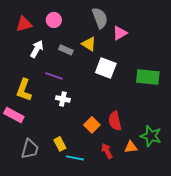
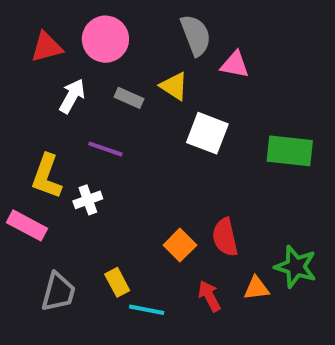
pink circle: (54, 20) -> (105, 39), size x1.5
pink triangle: (120, 33) -> (235, 65), turned 42
white cross: (63, 99) -> (88, 200), moved, turned -32

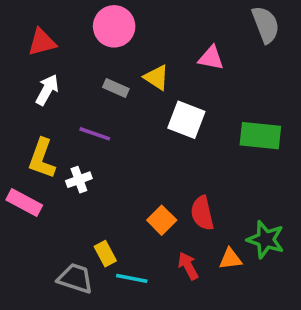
gray semicircle: (196, 35) -> (266, 25), moved
pink circle: (105, 39) -> (114, 26), moved
white arrow: (72, 96) -> (47, 90), moved
gray trapezoid: (58, 292) -> (75, 278), moved, turned -87

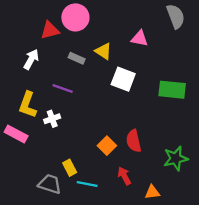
red triangle: (42, 42) -> (50, 30), moved
green star: (266, 240) -> (176, 158), turned -30
orange triangle: (230, 259) -> (152, 192), moved

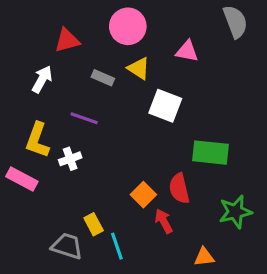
pink circle: (75, 17) -> (128, 26), moved
green rectangle: (172, 90) -> (210, 153), moved
red arrow: (124, 176) -> (164, 221), moved
cyan line: (87, 184) -> (117, 246), turned 60

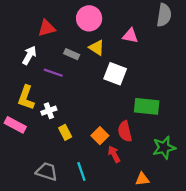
gray semicircle: (235, 22) -> (164, 15), turned 30
purple line: (84, 118) -> (53, 73), moved
yellow rectangle: (94, 224) -> (65, 132), moved

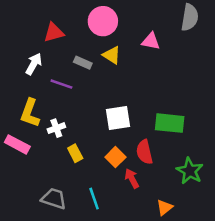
white square: (115, 74) -> (118, 118), moved, turned -30
green star: (164, 148) -> (190, 171), turned -30
orange triangle: (142, 179) -> (165, 207), turned -32

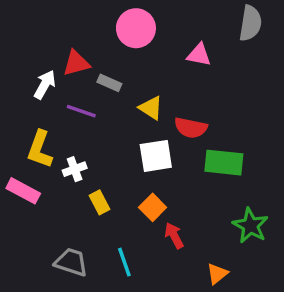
red triangle: (54, 32) -> (76, 63), moved
yellow triangle: (112, 55) -> (151, 108), moved
red semicircle: (144, 152) -> (191, 128), moved, turned -65

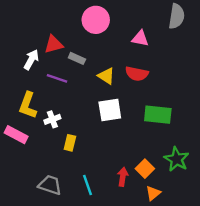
red semicircle: (191, 128) -> (137, 74), moved
yellow rectangle: (99, 202) -> (70, 143), turned 42
orange square: (153, 207) -> (145, 169), moved
red arrow: (174, 236) -> (123, 177), moved, turned 36

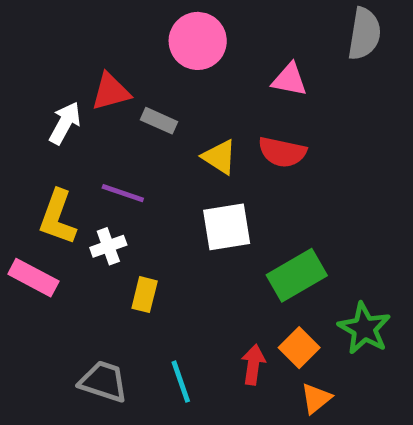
purple line: (57, 78) -> (123, 193), moved
green rectangle: (158, 115) -> (297, 275), moved, turned -36

